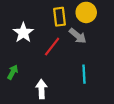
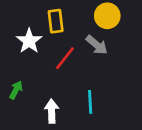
yellow rectangle: (60, 17) -> (56, 21), moved
cyan line: (84, 74) -> (90, 102), moved

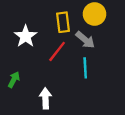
yellow rectangle: (56, 21) -> (63, 22), moved
cyan line: (90, 102) -> (85, 68), moved

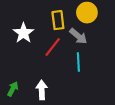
green arrow: (14, 80) -> (13, 89), moved

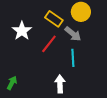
yellow rectangle: (58, 20) -> (54, 19), turned -48
white arrow: (42, 90) -> (60, 84), moved

